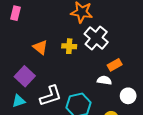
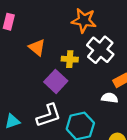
orange triangle: (40, 47) -> (37, 47), moved
purple square: (25, 76) -> (56, 81), moved

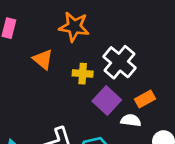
orange star: (84, 20) -> (74, 27), moved
purple square: (56, 81) -> (107, 100), moved

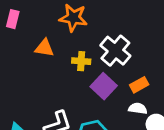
orange triangle: (43, 59) -> (44, 48), turned -30
white semicircle: (131, 120) -> (138, 108), moved

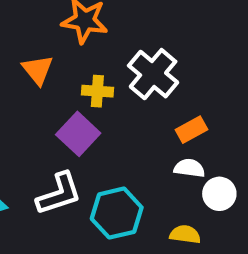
orange triangle: (44, 48) -> (38, 70), turned 42
purple square: (104, 86) -> (78, 134), moved

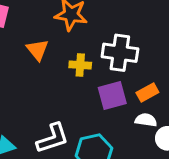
white cross: (153, 74) -> (120, 53), turned -32
purple square: (78, 134) -> (112, 96), moved, turned 32

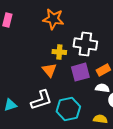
orange triangle: (37, 50) -> (49, 70), moved

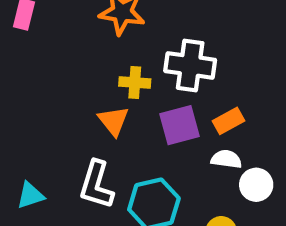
white L-shape: (41, 100) -> (96, 185), turned 125

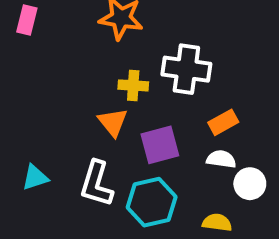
purple square: (179, 125) -> (160, 145), moved
cyan triangle: (30, 195) -> (35, 178), moved

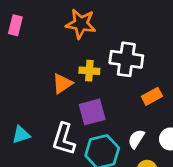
orange triangle: (113, 122) -> (62, 84), moved, turned 35
purple square: (160, 145) -> (92, 112), moved
white semicircle: (221, 159) -> (136, 139), moved, turned -66

